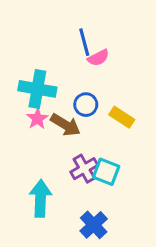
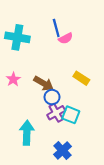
cyan cross: (37, 89) -> (17, 37), moved
blue circle: (86, 105) -> (52, 97), moved
pink star: (37, 119) -> (13, 79), moved

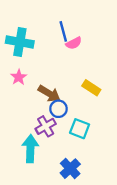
pink star: (13, 79) -> (19, 77), moved
purple cross: (56, 113) -> (46, 126), moved

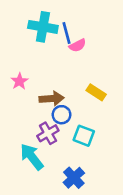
cyan cross: (20, 42) -> (43, 27), moved
brown arrow: (49, 94) -> (52, 99), turned -35
cyan arrow: (30, 149) -> (32, 157), turned -40

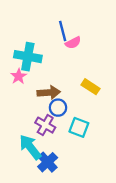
cyan cross: (43, 27) -> (28, 57), moved
purple cross: (48, 133) -> (45, 125), turned -30
blue cross: (74, 178) -> (48, 162), moved

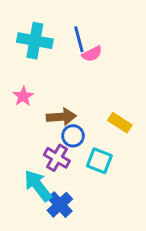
cyan cross: (28, 57) -> (35, 41), moved
yellow rectangle: (90, 87) -> (120, 123), moved

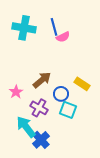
pink star: (23, 96) -> (16, 92), moved
brown arrow: (61, 117) -> (42, 80), turned -36
blue circle: (73, 136) -> (61, 94), moved

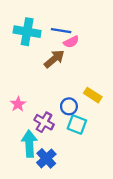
blue line: (54, 27) -> (61, 31), turned -66
brown arrow: (42, 80) -> (54, 59), moved
cyan arrow: (26, 127) -> (29, 144), turned 35

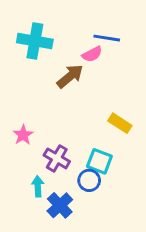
blue line: (61, 31) -> (107, 38), moved
blue circle: (69, 106) -> (89, 180), moved
cyan arrow: (29, 144) -> (38, 186), size x0.6

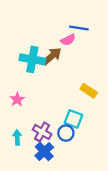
cyan cross: (35, 41) -> (32, 59), moved
purple cross: (57, 158) -> (42, 132), moved
cyan arrow: (38, 186) -> (17, 137), moved

